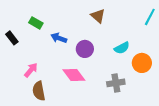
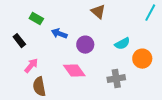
black rectangle: (12, 38) -> (19, 41), moved

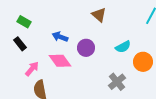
green rectangle: (36, 19) -> (24, 22), moved
pink diamond: (74, 71) -> (60, 61), moved
gray cross: (116, 79) -> (117, 82), turned -30

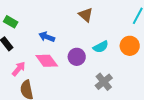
cyan semicircle: (123, 47) -> (101, 47), moved
purple circle: (86, 48) -> (77, 57), moved
orange circle: (143, 62) -> (130, 46), moved

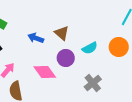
brown triangle: (86, 15) -> (62, 33), moved
pink diamond: (47, 61) -> (45, 72), moved

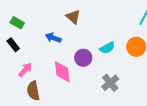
brown triangle: (62, 33) -> (73, 17), moved
pink diamond: (45, 72) -> (62, 72), turned 30

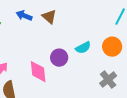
blue arrow: (53, 38) -> (24, 16), moved
gray cross: (110, 83) -> (108, 80), moved

